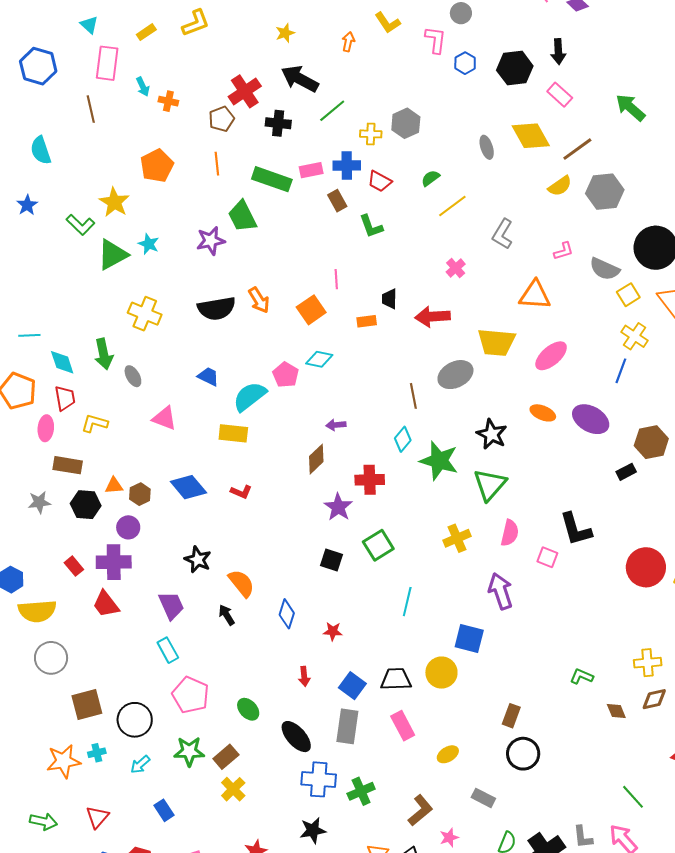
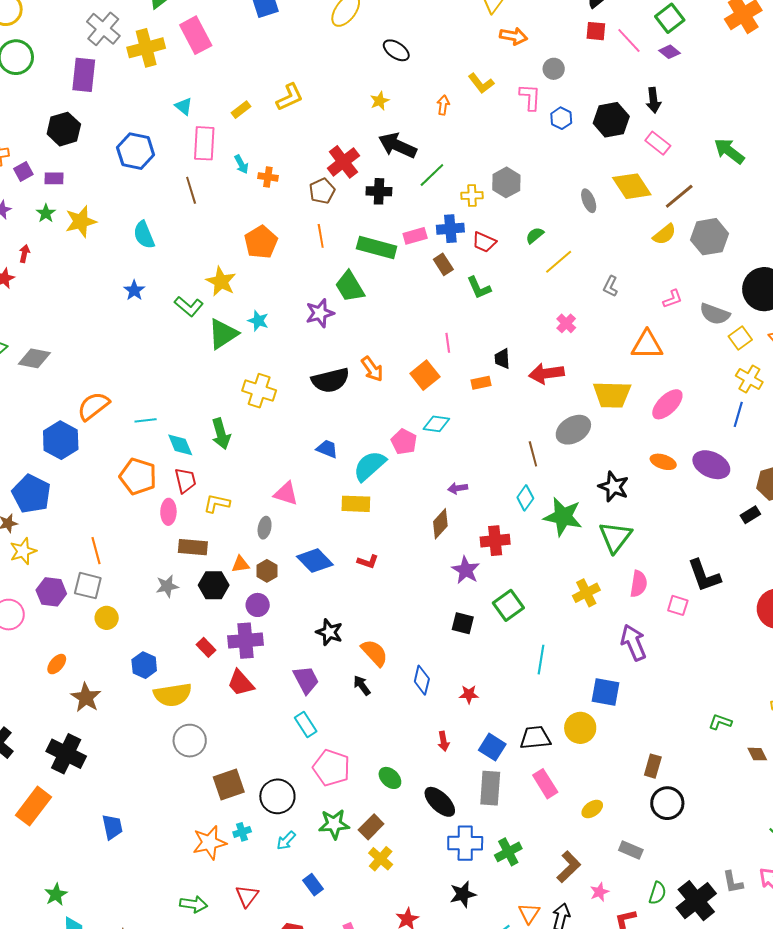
gray L-shape: (503, 234) -> (611, 286), size x0.7
gray ellipse: (133, 376) -> (265, 528), moved, turned 45

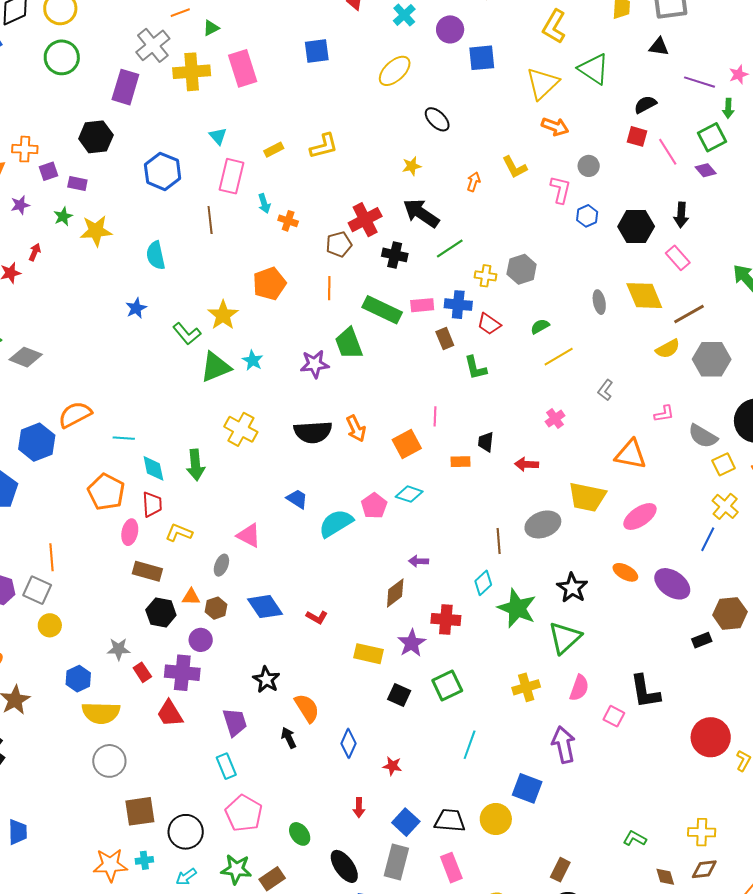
red arrow: (546, 373) -> (527, 464), size x0.7
yellow rectangle: (356, 504) -> (369, 654), moved
gray star: (167, 586) -> (119, 649), moved

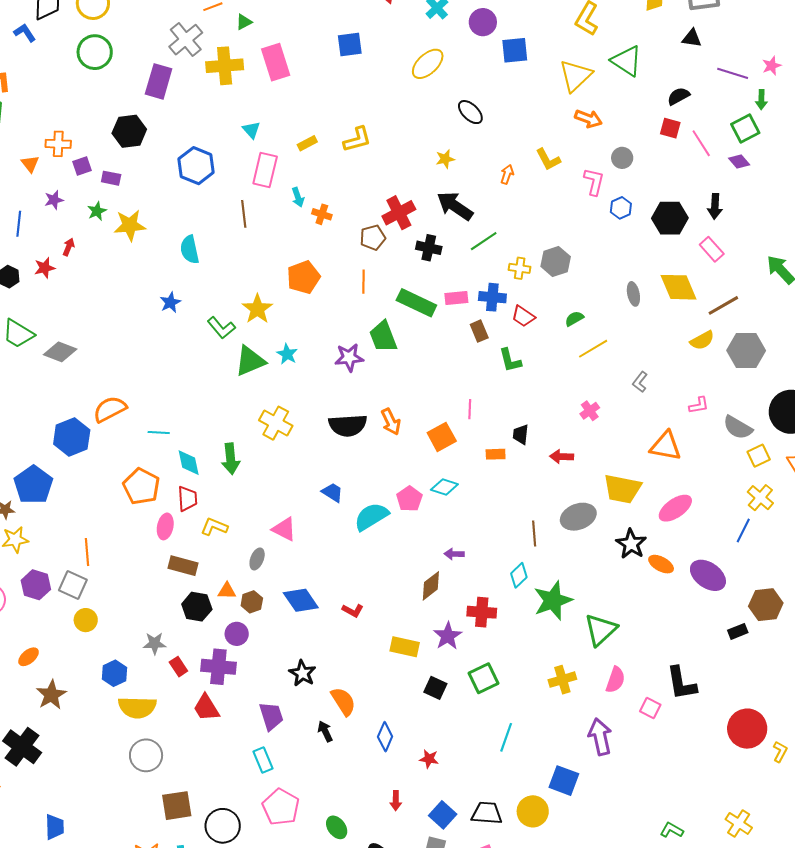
black star: (572, 588) -> (631, 544), moved
green star: (517, 608) -> (553, 601), turned 30
yellow cross: (702, 832) -> (739, 823), turned 32

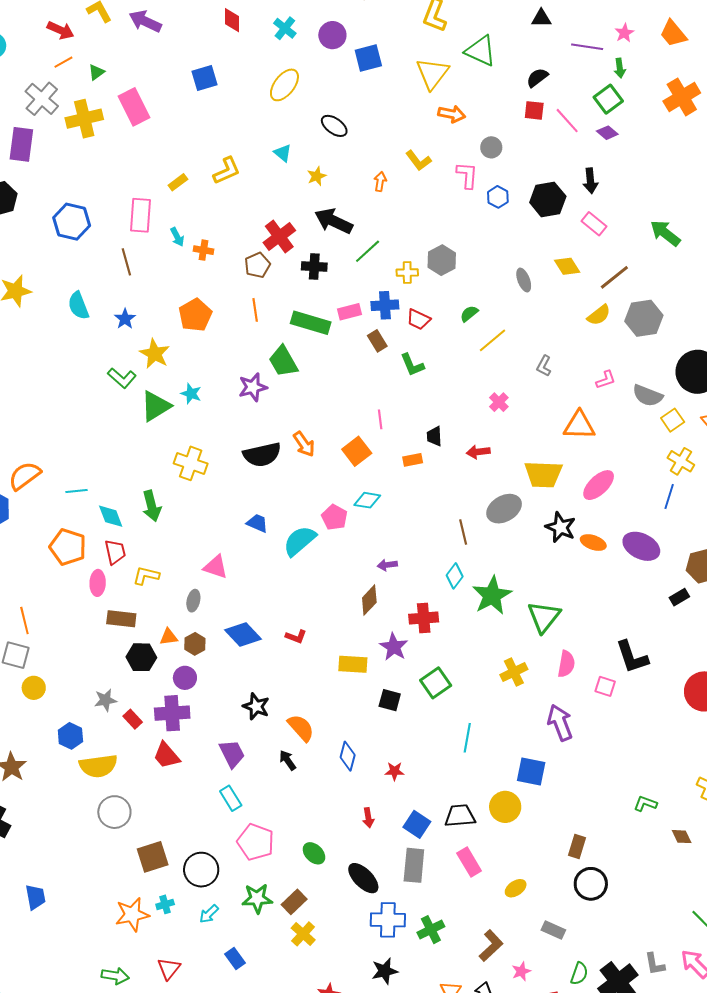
cyan triangle: (251, 130) -> (283, 153), moved
yellow diamond: (678, 287) -> (567, 266), size x0.7
blue star: (170, 302) -> (125, 319), moved

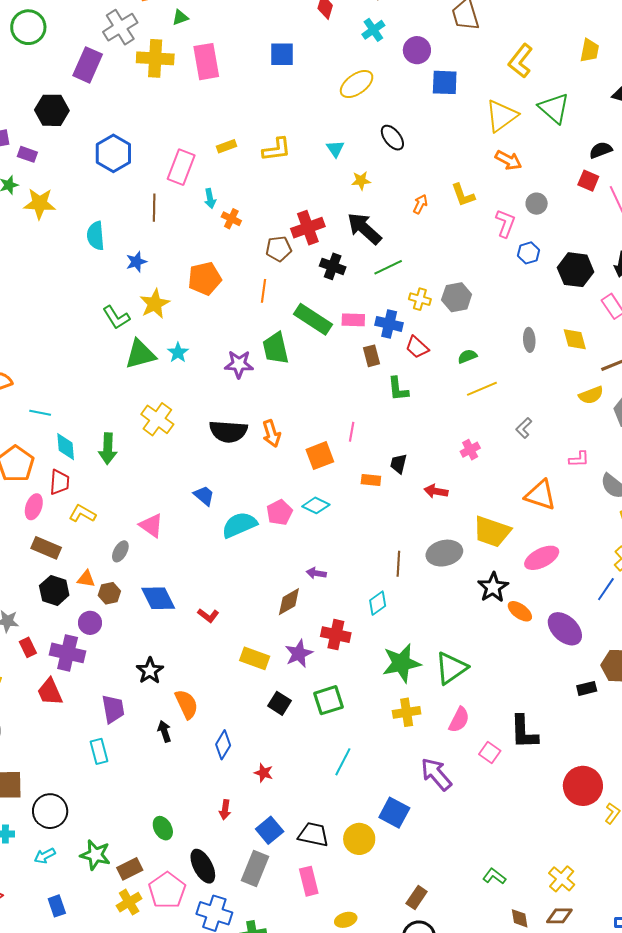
green star: (492, 595) -> (401, 663), moved
purple arrow: (560, 723) -> (436, 774), turned -36
pink pentagon: (256, 842) -> (167, 890), moved

